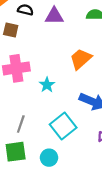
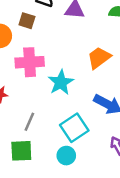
cyan star: (47, 85) -> (61, 82), size x1.5
cyan circle: (49, 158) -> (66, 156), moved

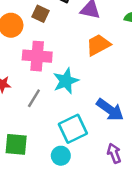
orange trapezoid: (99, 58) -> (98, 45), moved
gray line: (29, 122) -> (34, 98), moved

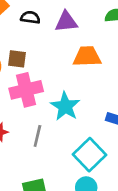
brown square: (40, 14) -> (17, 59), moved
orange trapezoid: (98, 45) -> (87, 57), turned 45

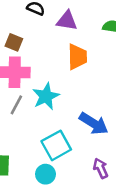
orange trapezoid: (87, 57) -> (77, 57), turned 76
gray line: (37, 136) -> (16, 105), moved

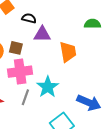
purple triangle: (67, 21) -> (42, 34), moved

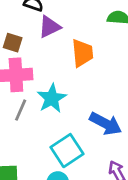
purple triangle: (42, 34) -> (49, 27), turned -30

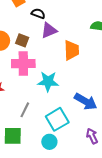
cyan star: (52, 98) -> (48, 82), turned 30
gray line: (21, 110) -> (25, 110), moved

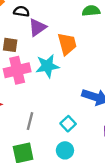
cyan star: (48, 82) -> (47, 66), moved
cyan square: (57, 119) -> (68, 124), size x0.6

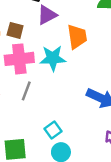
gray line: (30, 121) -> (26, 91), moved
cyan square: (68, 124) -> (53, 130), moved

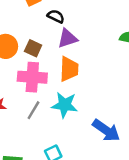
orange trapezoid: (77, 37) -> (69, 69), moved
cyan star: (53, 58) -> (65, 105), moved

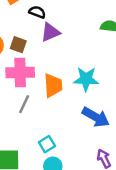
orange trapezoid: (69, 69) -> (53, 85), moved
cyan star: (65, 105) -> (86, 79), moved

